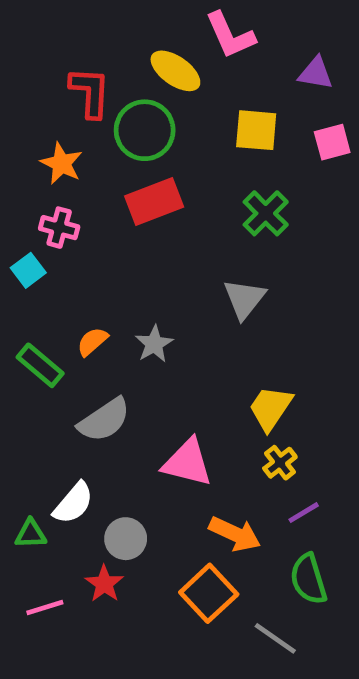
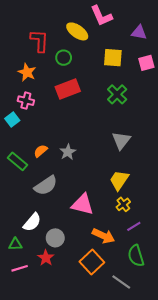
green circle: (145, 130) -> (64, 58), size x0.6
gray triangle: (244, 299) -> (121, 140), moved
green triangle: (31, 534) -> (15, 244), moved

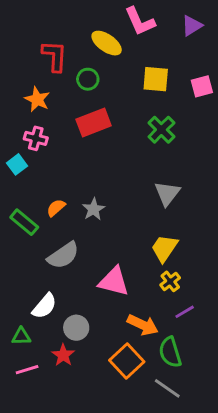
purple triangle: (139, 32) -> (192, 26), moved, turned -42
green semicircle: (136, 256) -> (170, 352), moved

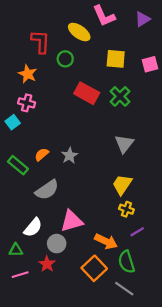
red rectangle: (94, 123) -> (87, 93), moved, turned 50
pink triangle: (114, 281) -> (72, 221), moved, turned -30
yellow cross: (170, 281) -> (126, 209), turned -32

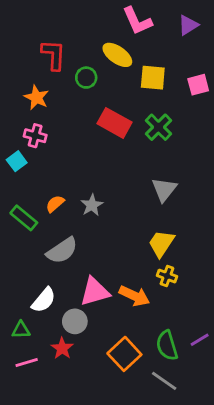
yellow ellipse: (79, 32) -> (117, 55), moved
purple line: (137, 232) -> (200, 340), moved
orange arrow: (106, 241) -> (134, 296), moved

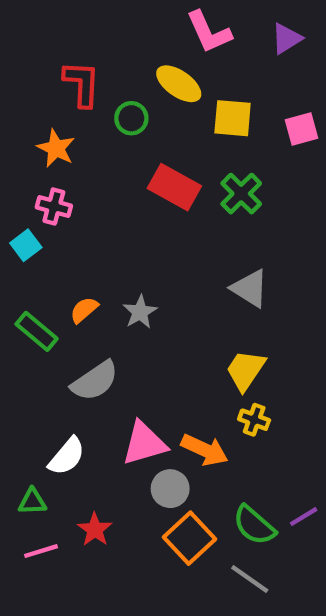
gray triangle: (164, 190) -> (250, 288), turned -36
gray circle: (75, 321) -> (170, 489), moved
green semicircle: (167, 345) -> (254, 525), turned -32

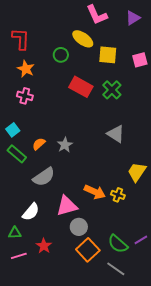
red L-shape: (82, 84) -> (21, 39), moved
cyan square: (26, 245) -> (13, 130), moved
yellow trapezoid: (246, 370) -> (137, 172), moved
orange arrow: (205, 450) -> (95, 192), moved

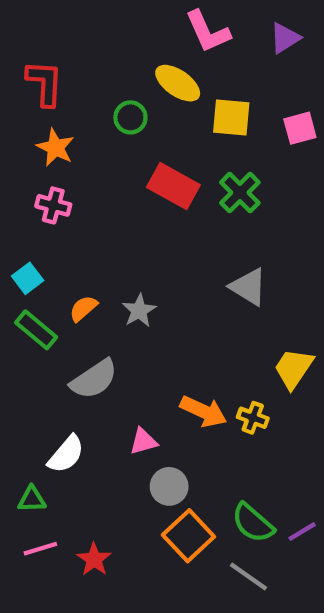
pink triangle: (67, 206) -> (143, 441), size x0.6
purple line: (141, 240) -> (302, 531), moved
red star: (44, 246) -> (94, 559), moved

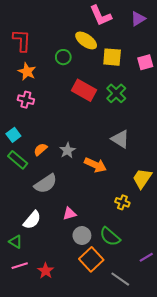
orange arrow: (203, 411) -> (95, 165), moved
green triangle: (32, 499) -> (16, 242), turned 32
green semicircle: (253, 523) -> (110, 237), moved

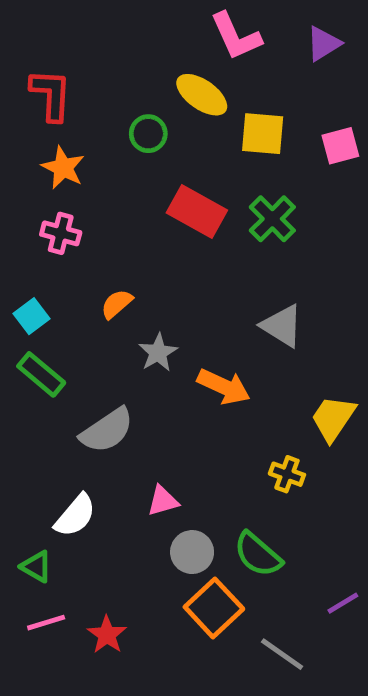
orange semicircle: (40, 149) -> (117, 304), moved

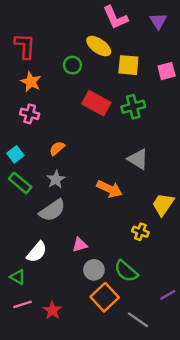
purple triangle: (323, 44) -> (158, 21), turned -30
green cross: (272, 219) -> (133, 107), turned 30
gray star: (158, 353) -> (56, 179), moved

